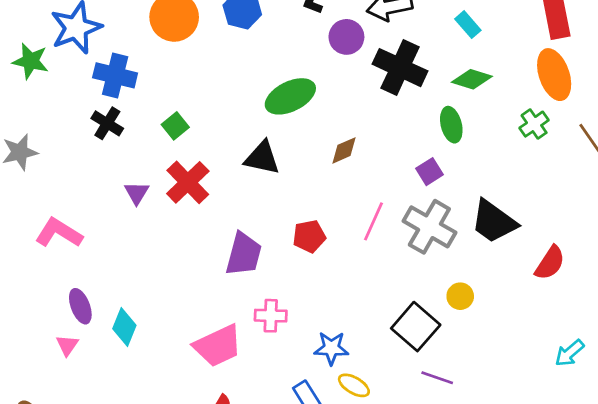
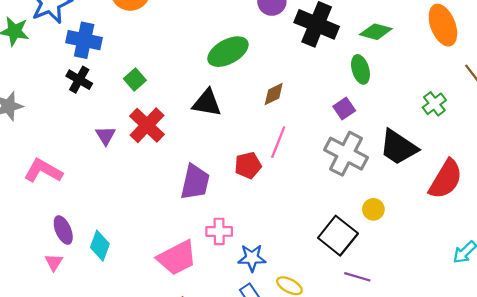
green cross: (534, 124) -> (434, 104), moved
pink line: (374, 221) -> (278, 142), moved
red semicircle: (550, 263) -> (446, 179), size x1.4
blue star: (331, 348) -> (252, 258), moved

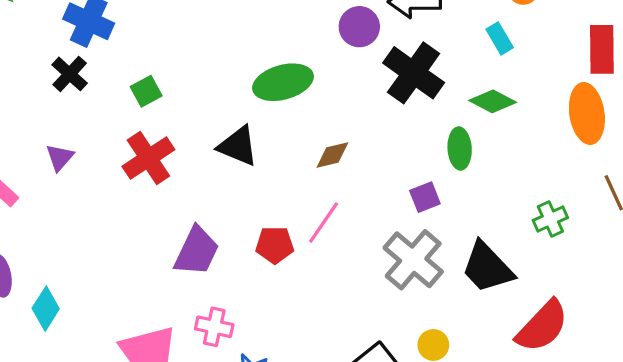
purple triangle: (106, 136) -> (60, 157), moved

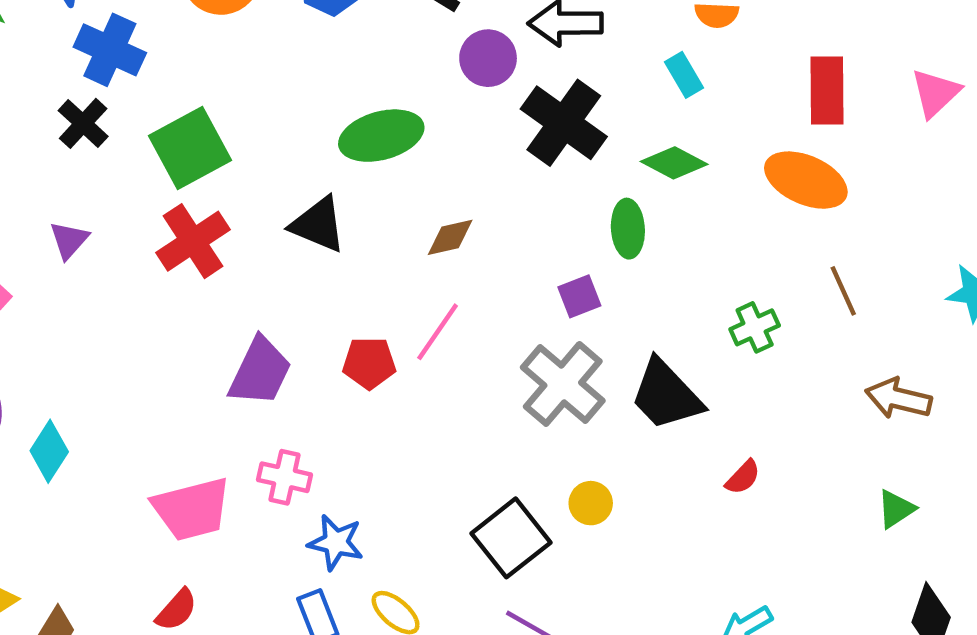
green square: (146, 91) -> (190, 148), size x1.8
orange ellipse: (587, 113) -> (806, 180), turned -58
red semicircle: (542, 326) -> (743, 477), size x0.5

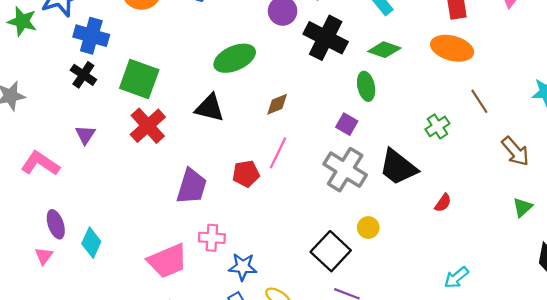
green square: (190, 148) -> (139, 79), turned -33
purple square: (579, 296) -> (347, 124), turned -30
brown arrow: (898, 398) -> (515, 151), turned -136

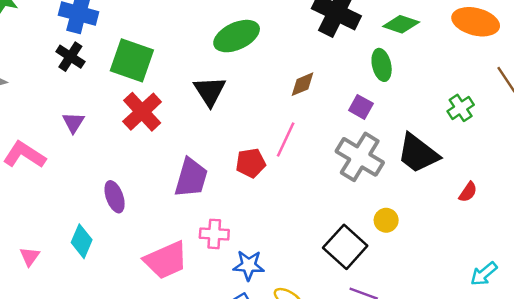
brown diamond: (277, 104) -> (303, 84), moved
black triangle: (210, 108) -> (210, 91), turned 44
purple ellipse: (56, 224) -> (115, 197), moved

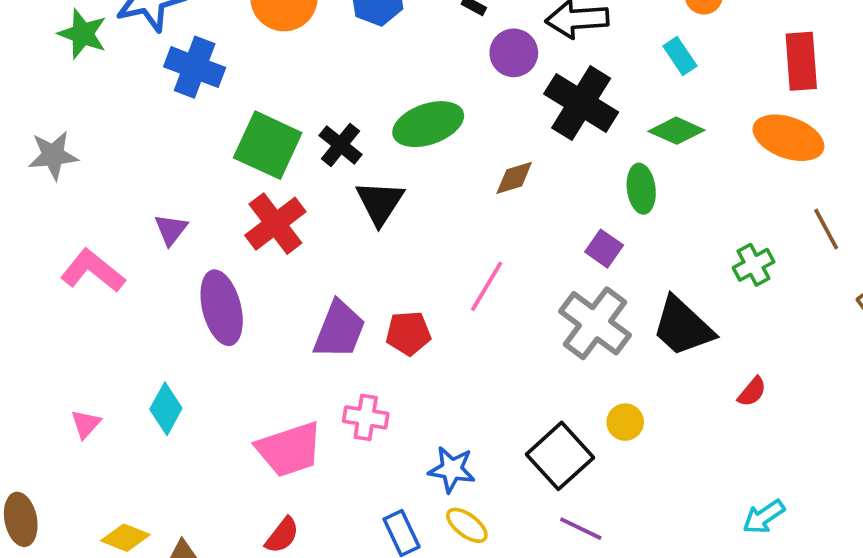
black cross: (70, 57) -> (340, 145), moved
brown diamond: (303, 84) -> (514, 178), moved
red pentagon: (251, 163) -> (408, 333), moved
purple ellipse: (115, 197) -> (222, 308), moved, size x1.5
blue star: (249, 265) -> (452, 469), moved

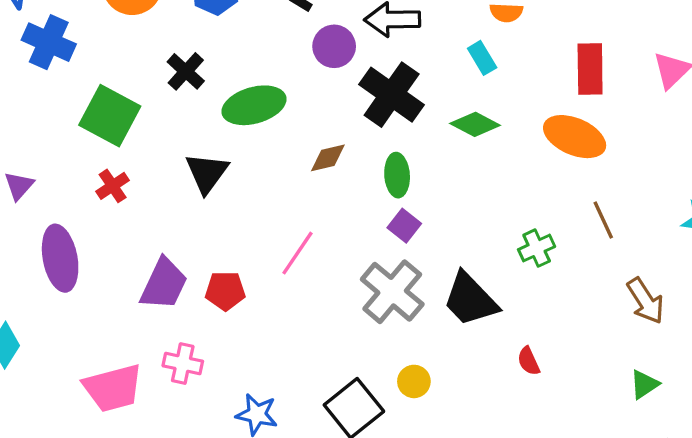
black cross: (340, 145) -> (186, 71), moved
green ellipse: (641, 189) -> (397, 175), moved
red cross: (275, 224) -> (113, 186), size x0.6
red semicircle: (752, 392) -> (529, 361), turned 112

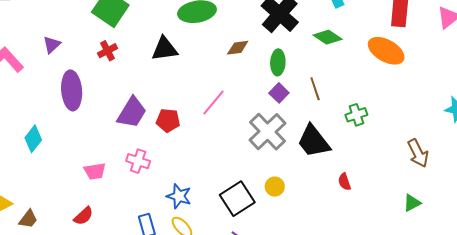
black triangle: (207, 173) -> (165, 49), turned 40
brown line: (603, 220) -> (315, 89), moved
pink trapezoid: (113, 388) -> (95, 171), size x0.6

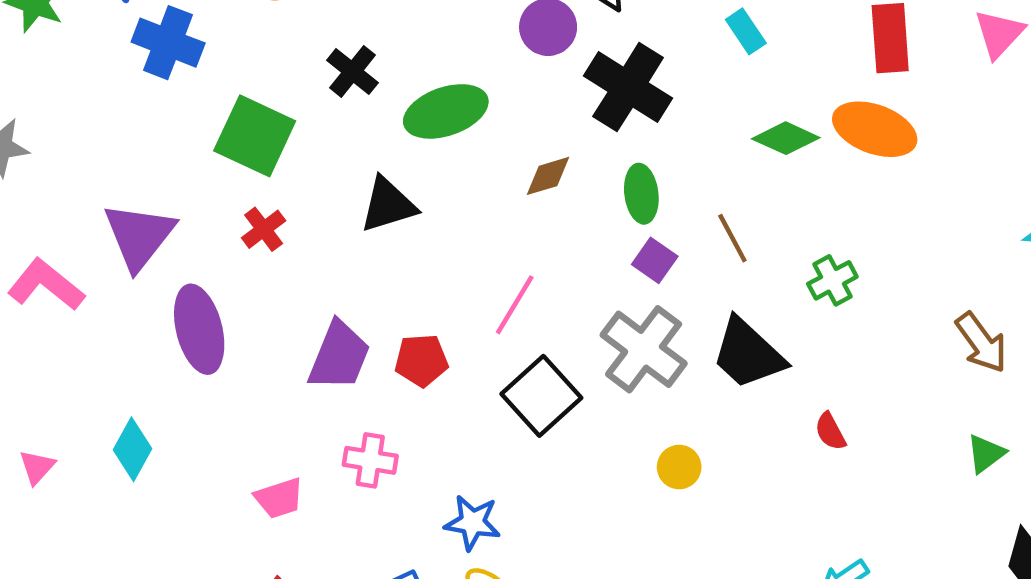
green diamond: (328, 37) -> (786, 138), moved
purple triangle: (52, 45) -> (139, 236), size x1.8
black square: (237, 199) -> (541, 396), moved

